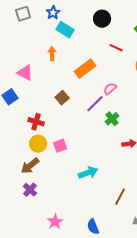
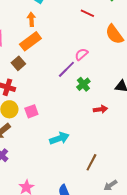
orange arrow: (52, 54) -> (31, 19), moved
orange rectangle: (85, 69) -> (30, 41), moved
brown square: (62, 98) -> (18, 63), moved

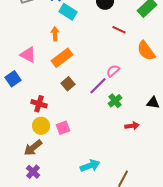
orange arrow: (31, 19) -> (55, 34), moved
brown square: (18, 63) -> (68, 84), moved
cyan arrow: (59, 138) -> (90, 166), moved

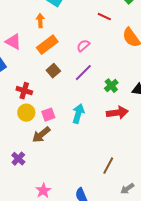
pink semicircle: (113, 71) -> (83, 46), moved
green cross: (115, 101) -> (111, 86), moved
red arrow: (132, 126) -> (117, 113), size x1.5
brown arrow: (33, 148) -> (41, 135), moved
cyan arrow: (90, 166) -> (78, 114), moved, turned -54

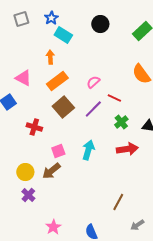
red line: (104, 17) -> (114, 98), moved
brown square: (53, 71) -> (63, 107), size x1.5
yellow circle: (26, 113) -> (25, 172), moved

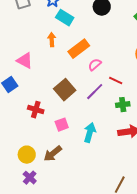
orange rectangle: (57, 81) -> (79, 49), moved
green cross: (121, 122) -> (123, 105), turned 32
pink square: (58, 151) -> (62, 125), moved

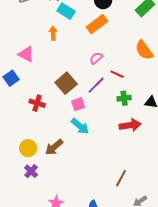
orange rectangle: (79, 49) -> (97, 24), moved
pink square: (62, 125) -> (78, 104), moved
cyan arrow: (90, 133) -> (80, 126), moved, turned 114

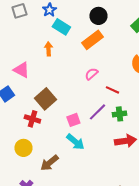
brown square: (66, 83) -> (45, 99), moved
purple line: (96, 85) -> (97, 112), moved
yellow circle: (28, 148) -> (23, 148), moved

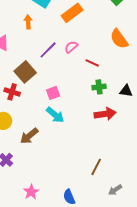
purple line: (97, 112) -> (48, 50), moved

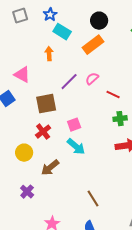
brown square: (25, 72) -> (46, 104), turned 30
red cross: (12, 92) -> (43, 132), moved, turned 35
brown line: (96, 167) -> (93, 199), moved, turned -60

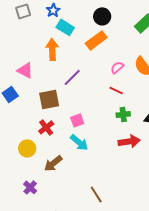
orange arrow: (49, 54) -> (52, 49), size x1.5
pink semicircle: (92, 79) -> (117, 67), moved

